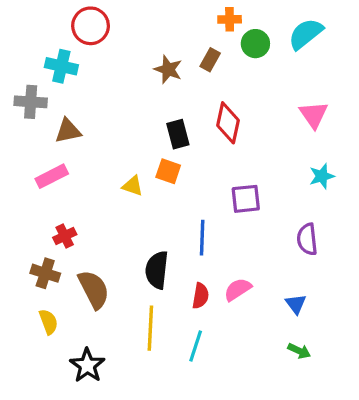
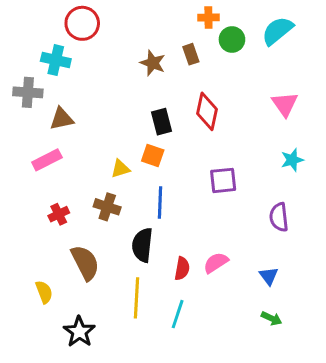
brown rectangle: (210, 60) -> (191, 54), turned -48
yellow triangle: (133, 186) -> (120, 169), turned -36
blue line: (202, 238) -> (160, 202), moved
brown cross: (45, 273) -> (107, 207), moved

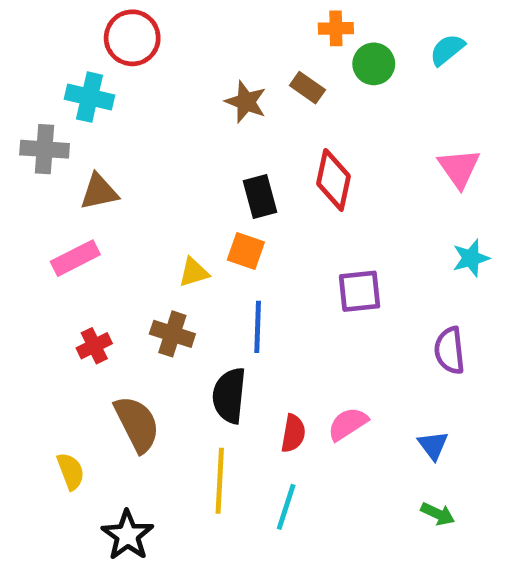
cyan semicircle: (277, 31) -> (447, 50), size x0.7
brown rectangle: (191, 54) -> (307, 88), turned -36

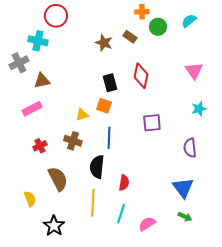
gray cross: (45, 149) -> (19, 63), turned -30
pink semicircle: (348, 424) -> (147, 224), moved
blue triangle: (433, 445) -> (183, 188), size x1.6

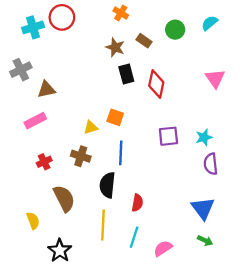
orange cross: (142, 12) -> (121, 13), moved, turned 32
cyan cross: (38, 41) -> (33, 27), moved, turned -30
black rectangle: (110, 83) -> (126, 74), moved
cyan star: (199, 109) -> (204, 137), moved

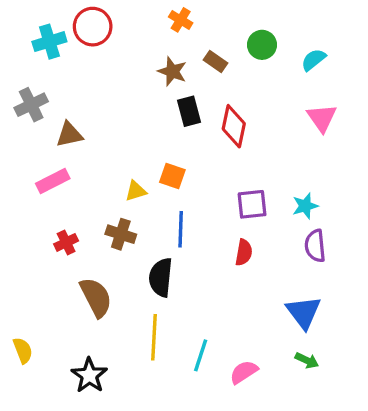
cyan semicircle: (210, 23) -> (314, 60), moved
red semicircle: (137, 203) -> (244, 252), moved
yellow semicircle: (33, 221) -> (23, 350), moved

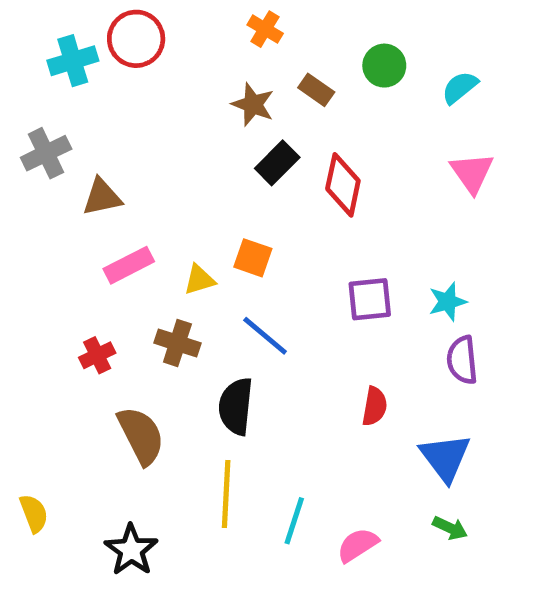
black rectangle: (189, 111) -> (277, 163), turned 60
pink rectangle: (53, 181) -> (129, 265), moved
blue line: (181, 229) -> (265, 336), turned -52
red semicircle: (244, 252) -> (375, 406), moved

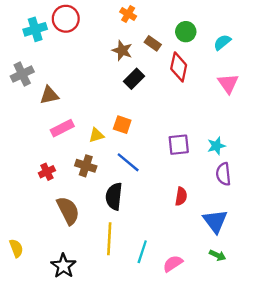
red diamond: (343, 185) -> (179, 67), moved

